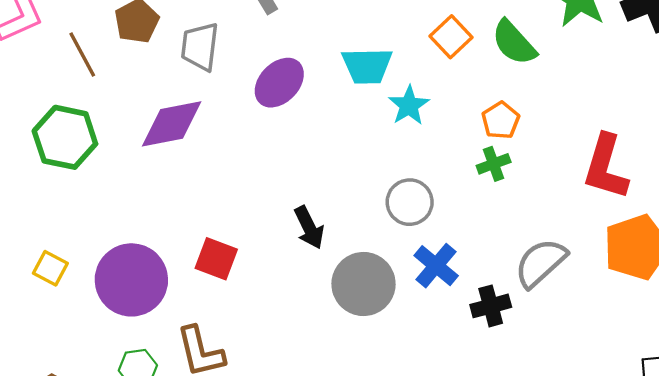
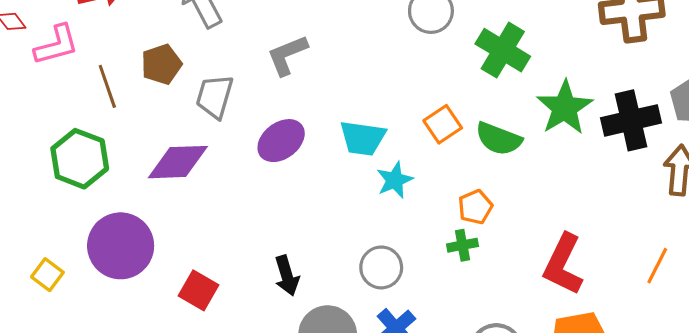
green semicircle: (514, 43) -> (499, 139), turned -36
purple circle: (131, 280) -> (121, 246), moved

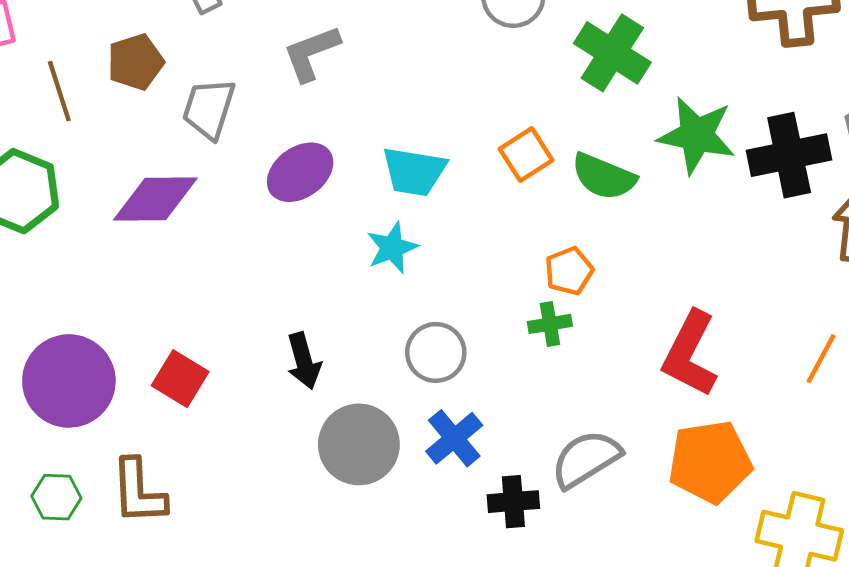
green star: (565, 108) -> (697, 135), turned -30
cyan star: (395, 180) -> (392, 248), moved
purple circle: (121, 246) -> (69, 381), moved

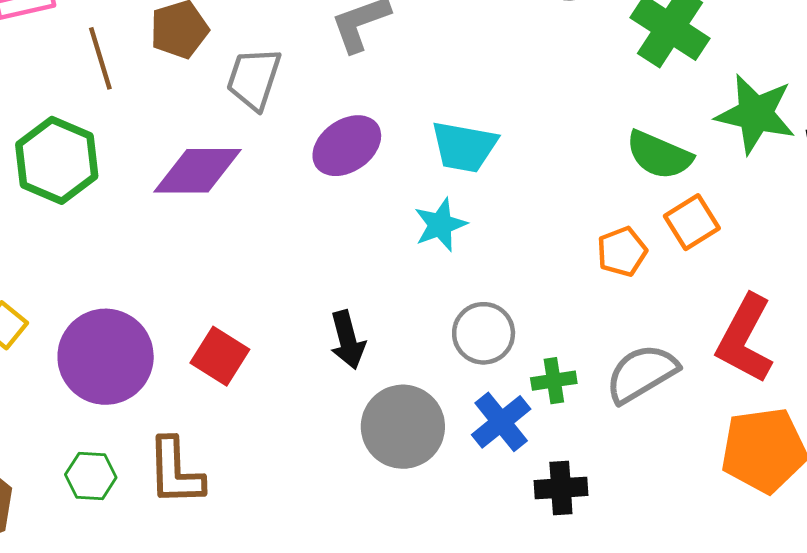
orange square: (526, 155) -> (692, 222), moved
green cross: (550, 324) -> (554, 381), moved
gray semicircle: (586, 459) -> (642, 373), moved

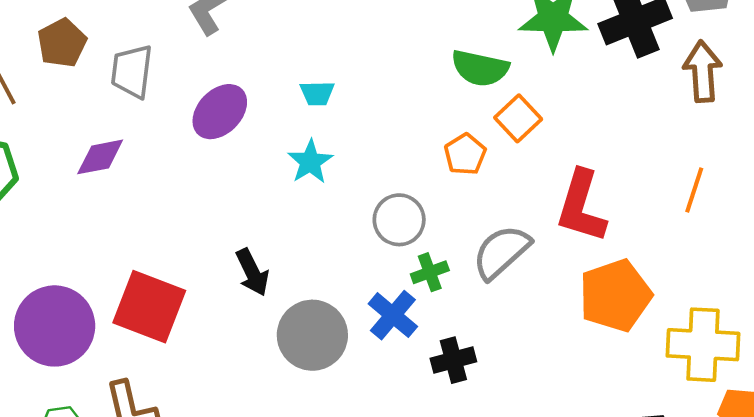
cyan trapezoid: (464, 147) -> (317, 93), size x0.6
purple diamond: (197, 171) -> (100, 157), size x0.7
gray circle: (484, 333) -> (399, 220), moved
red square: (220, 356) -> (149, 307), size x1.5

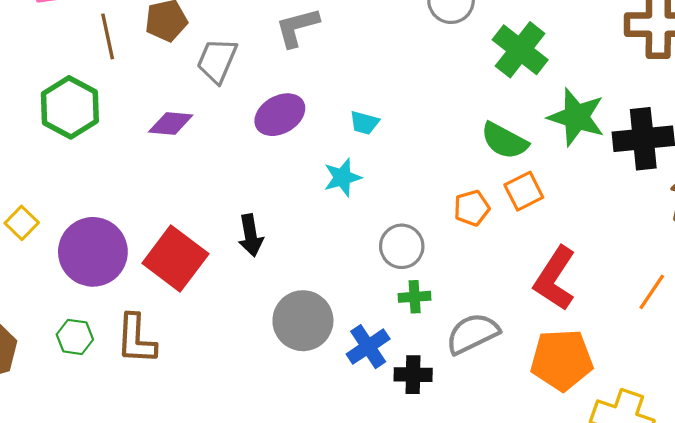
gray semicircle: (501, 252) -> (472, 334), moved
black arrow: (252, 272) -> (251, 235), moved
blue cross: (393, 315) -> (368, 347), moved

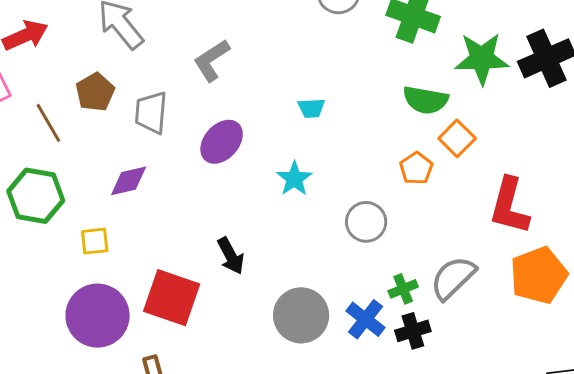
cyan trapezoid: (364, 123) -> (311, 108), moved
yellow square: (22, 223) -> (95, 241), moved, turned -32
green cross: (415, 297) -> (403, 289), moved

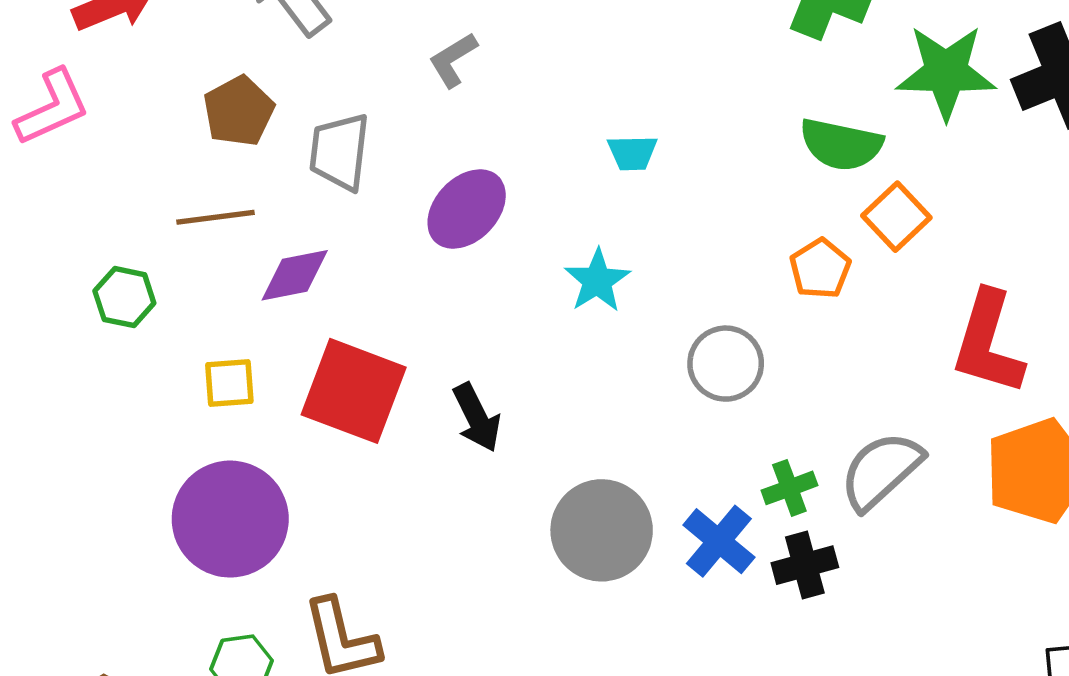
gray L-shape: (212, 60) -> (453, 60), size x0.7
brown line: (48, 123) -> (215, 217), moved, turned -69
green hexagon: (36, 196) -> (124, 297), size x0.6
red square: (172, 298) -> (354, 391), moved

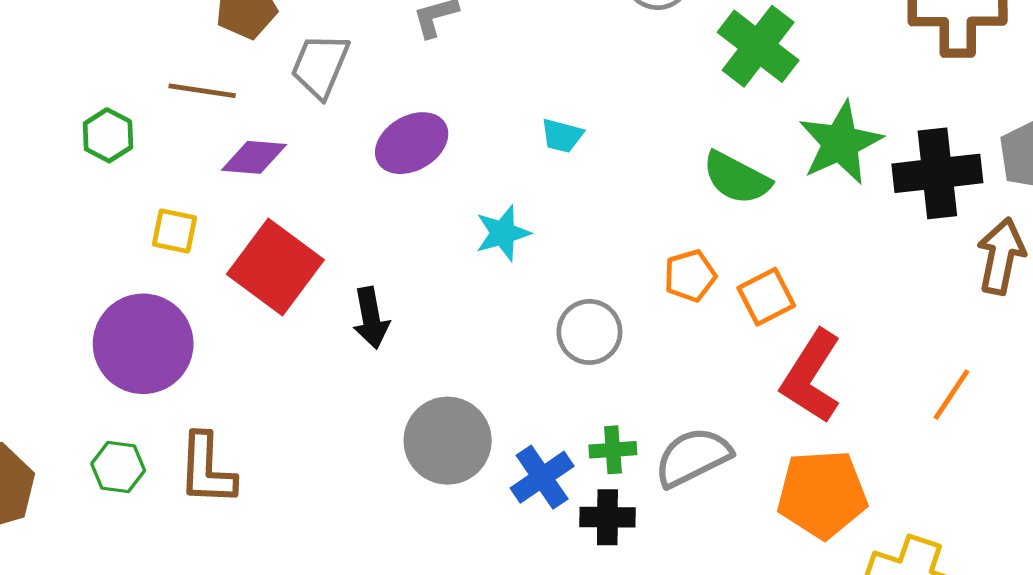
green star: (946, 72) -> (840, 143), turned 30
orange square: (896, 217) -> (766, 297), moved

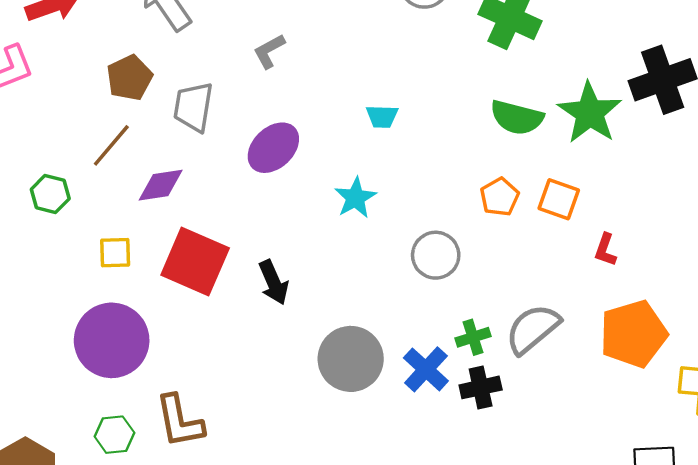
brown line: (202, 91) -> (111, 145), turned -45
green star: (840, 143) -> (590, 113), moved
orange square: (766, 297) -> (559, 199), turned -30
red L-shape: (811, 377) -> (605, 250), size x0.5

